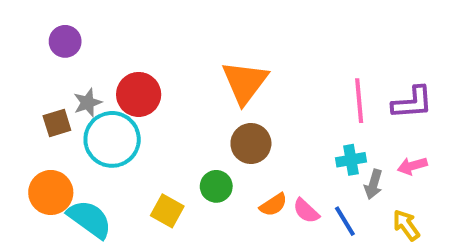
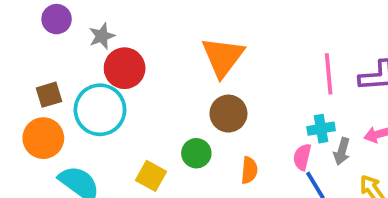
gray star: (88, 103) -> (102, 36), moved
orange circle: (51, 192) -> (43, 138), moved
orange semicircle: (273, 205) -> (249, 170), turned -52
pink semicircle: (306, 211) -> (302, 157), moved, turned 60

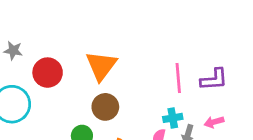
gray star: (102, 36) -> (13, 51), turned 30
red circle: (125, 68) -> (48, 73), moved

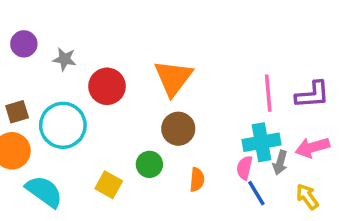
cyan cross: (173, 118) -> (261, 142), size x1.5
pink arrow: (214, 122) -> (312, 147), size x1.4

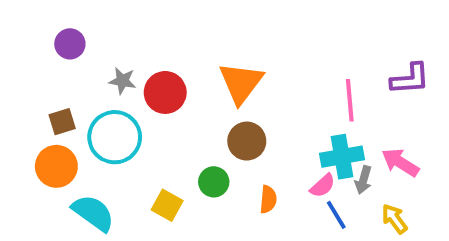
gray star: (65, 59) -> (122, 81), moved
purple L-shape: (312, 95) -> (410, 79), moved
pink arrow: (312, 147) -> (400, 162), turned 48
pink semicircle: (244, 168) -> (323, 186), turned -145

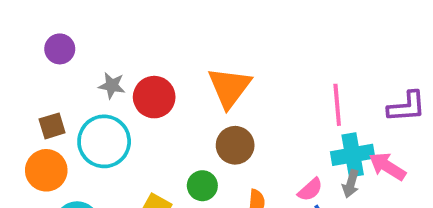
purple L-shape: (410, 79) -> (407, 107), moved
cyan cross: (342, 157) -> (353, 155), moved

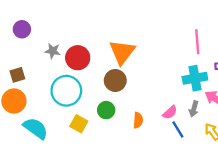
pink line: (337, 105) -> (197, 42), moved
cyan circle: (104, 141) -> (66, 91), moved
brown circle: (235, 145) -> (115, 80), moved
cyan cross: (353, 155) -> (195, 78), moved

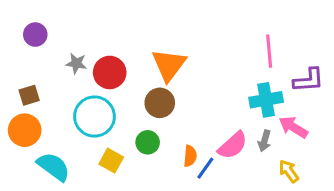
pink semicircle: (170, 112) -> (233, 145), size x1.5
blue line: (178, 129) -> (205, 168), moved, turned 66

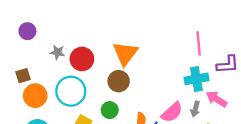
orange circle: (25, 130) -> (35, 96), moved

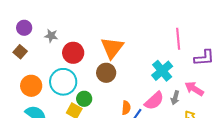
gray star: (57, 52) -> (51, 36), moved
brown square: (23, 76) -> (20, 52), moved, turned -32
cyan cross: (196, 79) -> (162, 71), moved, turned -30
green circle: (110, 110) -> (84, 99), moved

